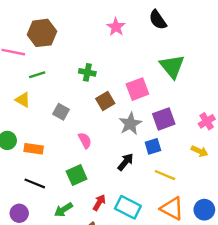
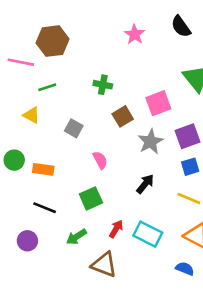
blue square: (153, 146) -> (190, 167), moved

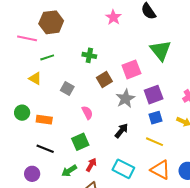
red arrow: (116, 229) -> (91, 165), moved

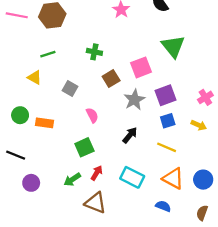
pink line: (27, 38) -> (17, 15), moved
black line: (45, 149) -> (16, 155), moved

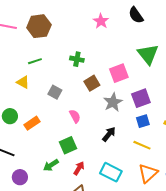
orange rectangle: (44, 123) -> (32, 123), turned -42
orange triangle: (173, 178) -> (148, 173), turned 50
green arrow: (72, 180) -> (51, 165), moved

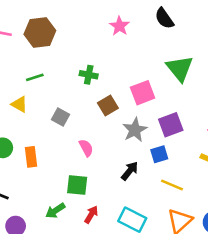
blue square: (143, 121) -> (159, 154), moved
orange rectangle: (32, 123) -> (31, 157), turned -63
green square: (68, 145) -> (77, 185), turned 30

